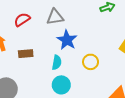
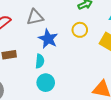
yellow circle: (91, 62) -> (80, 30), moved

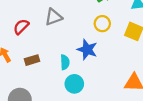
blue star: (48, 39) -> (87, 50), moved

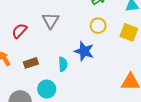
gray triangle: (54, 17) -> (51, 21), turned -36
cyan circle: (74, 84) -> (47, 89), moved

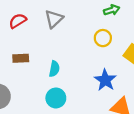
blue star: (84, 51) -> (105, 80), moved
cyan circle: (47, 89) -> (56, 98), moved

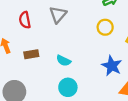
red semicircle: (18, 21) -> (25, 20), turned -63
cyan semicircle: (54, 69) -> (64, 61), turned 112

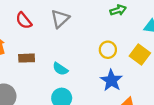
red semicircle: (25, 20) -> (24, 21), turned -35
yellow circle: (105, 27) -> (108, 50), moved

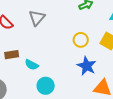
cyan semicircle: (60, 69) -> (32, 65), moved

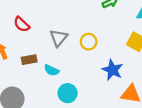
gray triangle: (37, 18) -> (59, 38), moved
yellow circle: (81, 40) -> (89, 42), moved

